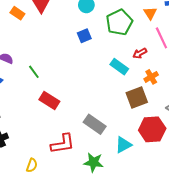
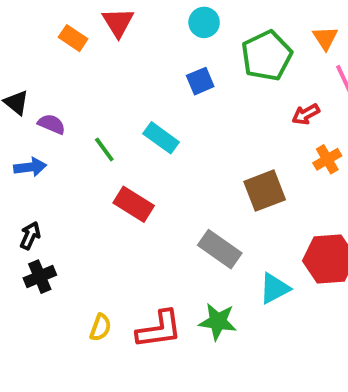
cyan rectangle: (119, 67) -> (161, 138), moved
brown square: (137, 97) -> (265, 191), moved
red L-shape: (63, 144) -> (159, 329), moved

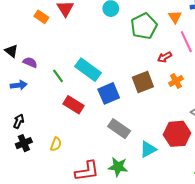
blue square: (200, 81) -> (109, 93), moved, size x1.5
cyan rectangle: (161, 138) -> (88, 70), size x1.4
brown square: (265, 191) -> (143, 82), moved
yellow semicircle: (100, 327) -> (56, 144), moved

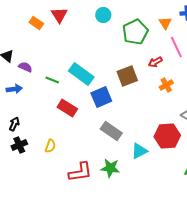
green line: (58, 76) -> (52, 80), turned -32
brown square: (143, 82) -> (127, 76), moved

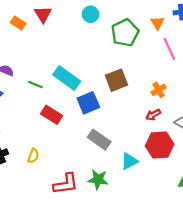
red arrow: (155, 62) -> (153, 115), moved

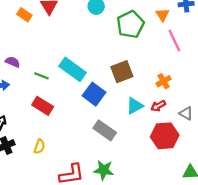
blue square: (88, 103) -> (94, 94), turned -30
red rectangle: (52, 115) -> (43, 106), moved
cyan triangle: (129, 161) -> (135, 106), moved

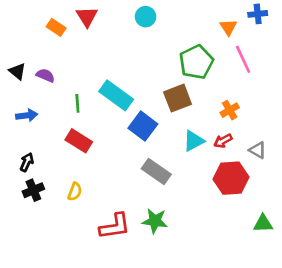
green pentagon: (130, 24) -> (196, 62), moved
purple semicircle: (13, 62) -> (45, 75), moved
green line: (42, 76) -> (77, 103), turned 64

